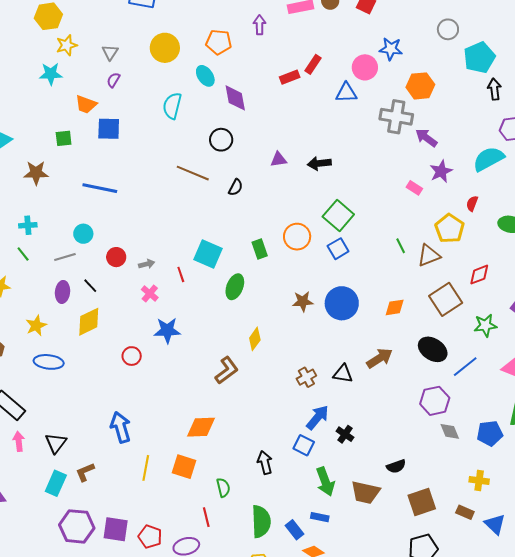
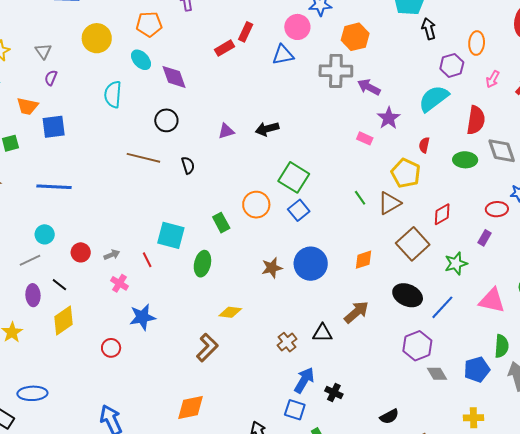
black semicircle: (236, 187) -> (188, 165), turned -36
yellow diamond: (255, 339) -> (230, 312), turned 70
blue ellipse: (49, 362) -> (32, 393), moved

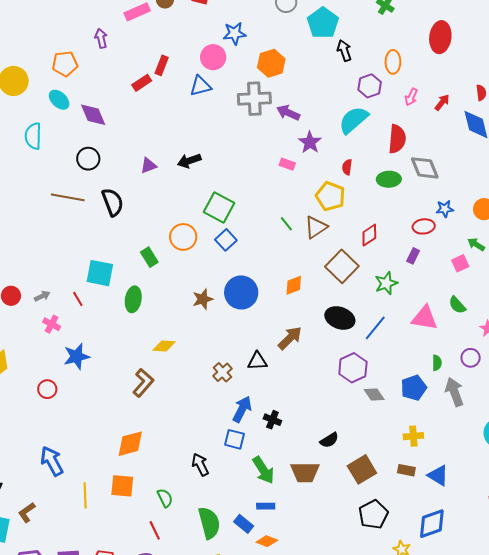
black semicircle: (188, 165) -> (113, 202), size x1.6
green semicircle: (502, 346) -> (437, 363), size x0.7

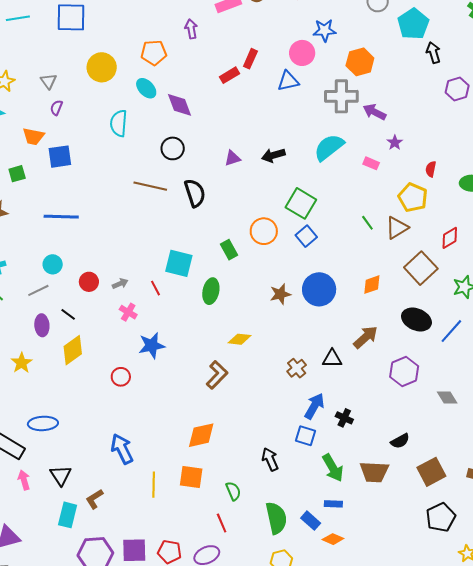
cyan semicircle: (354, 120) -> (329, 147), moved
purple star: (310, 142) -> (395, 143), size x0.7
purple hexagon: (353, 368) -> (404, 372), moved

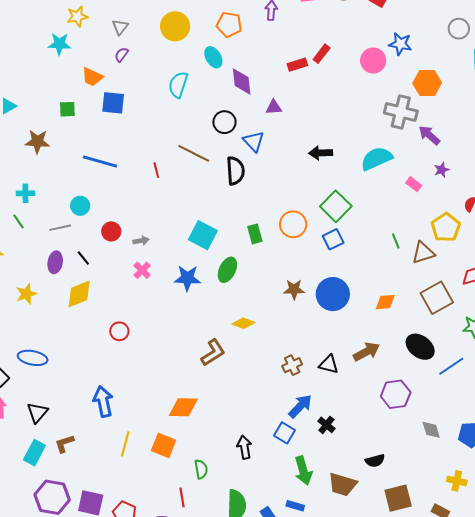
blue triangle: (288, 81) -> (254, 141), moved, turned 45
purple triangle: (232, 158) -> (274, 107), moved
red line: (156, 288) -> (156, 170), moved
blue star: (152, 345) -> (187, 278), moved

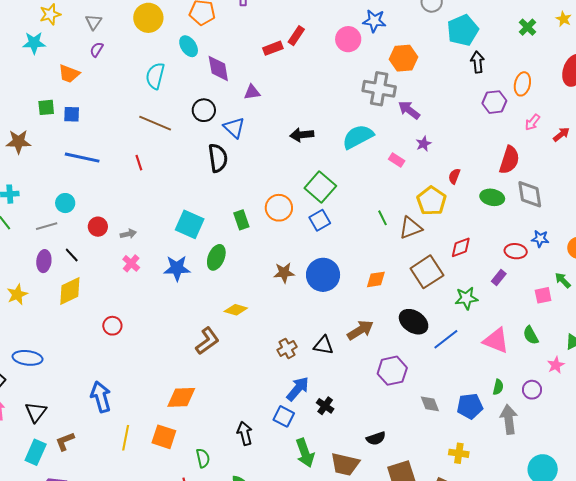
blue square: (113, 103) -> (72, 114), moved, size x0.7
brown line: (194, 153) -> (155, 123), moved

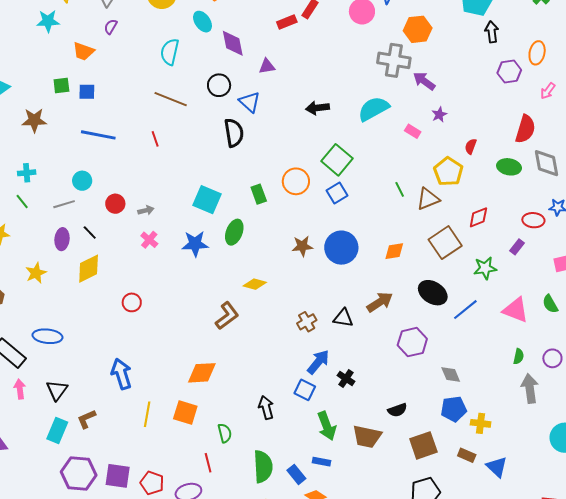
blue pentagon: (470, 406) -> (454, 409), moved

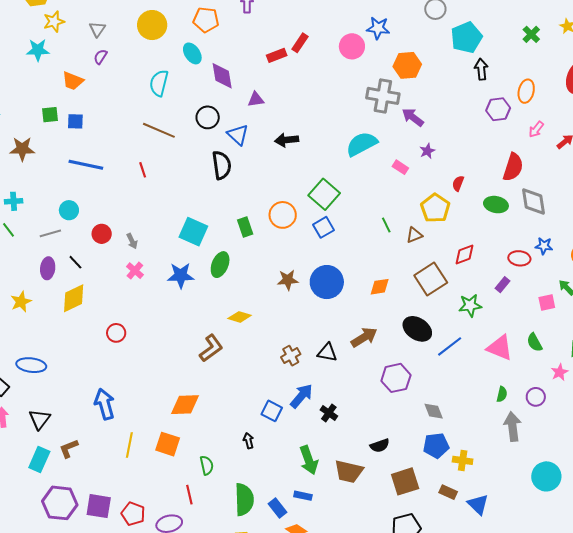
black arrow: (317, 108) -> (287, 140), moved
brown triangle: (428, 199) -> (414, 235), size x0.7
gray arrow: (146, 210) -> (132, 241), turned 77
blue square: (305, 390) -> (272, 411), moved
black arrow: (266, 408) -> (248, 441), size x0.7

